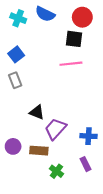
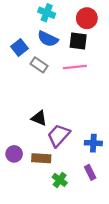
blue semicircle: (45, 14) -> (48, 39), moved
cyan cross: (18, 18) -> (47, 13), moved
blue square: (16, 54) -> (20, 47), moved
gray rectangle: (15, 80) -> (39, 65), moved, turned -35

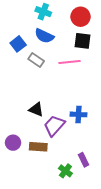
black square: (78, 41) -> (83, 41), moved
blue cross: (93, 143) -> (78, 114), moved
green cross: (60, 180) -> (65, 171), moved

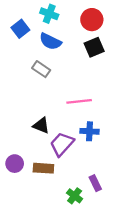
black square: (83, 41) -> (94, 47), turned -30
blue square: (18, 44) -> (20, 29), moved
pink line: (69, 62) -> (79, 101), moved

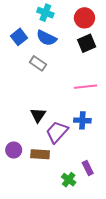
blue square: (20, 29) -> (19, 37), moved
pink line: (79, 101) -> (86, 87), moved
black triangle: (41, 126) -> (38, 115), turned 42

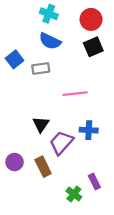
blue square: (19, 37) -> (15, 59), moved
gray rectangle: (38, 63) -> (41, 68), turned -42
pink line: (86, 87) -> (75, 94), moved
brown rectangle: (40, 154) -> (43, 167), turned 60

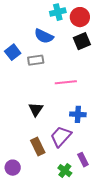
cyan cross: (49, 14) -> (58, 12), moved, turned -35
purple trapezoid: (61, 143) -> (61, 136), moved
purple circle: (15, 162) -> (13, 168), moved

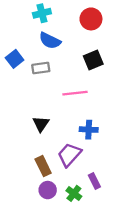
cyan cross: (58, 12) -> (42, 13), moved
black square: (82, 41) -> (93, 60), moved
purple circle: (13, 168) -> (48, 190), moved

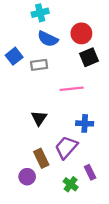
red circle: (91, 19) -> (81, 33), moved
purple circle: (48, 190) -> (27, 177), moved

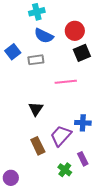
blue cross: (85, 123) -> (83, 123), moved
purple circle: (27, 177) -> (11, 178), moved

